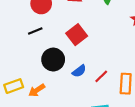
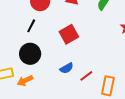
black line: (35, 31) -> (31, 26), turned -48
black circle: (53, 60) -> (30, 54), moved

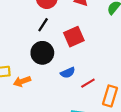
black line: (31, 26) -> (43, 25), moved
black circle: (30, 54) -> (42, 53), moved

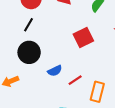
red square: (74, 37) -> (83, 37), moved

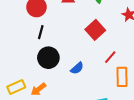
red line: (75, 80) -> (110, 57), moved

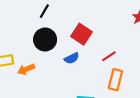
red square: (95, 30) -> (81, 34), moved, turned -30

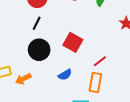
blue semicircle: (72, 58) -> (65, 75), moved
orange rectangle: (115, 80) -> (95, 83), moved

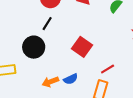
black circle: (39, 50) -> (34, 47), moved
orange arrow: (23, 79) -> (50, 82), moved

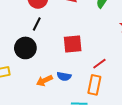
red square: (82, 47) -> (73, 44), turned -36
blue semicircle: (71, 79) -> (64, 76), turned 40

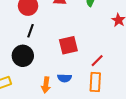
orange arrow: (44, 81) -> (46, 85), turned -49

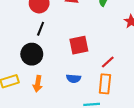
orange arrow: (46, 85) -> (38, 84), moved

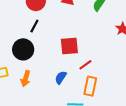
red line: (108, 62) -> (85, 65), moved
blue semicircle: (74, 79) -> (61, 78), turned 112

